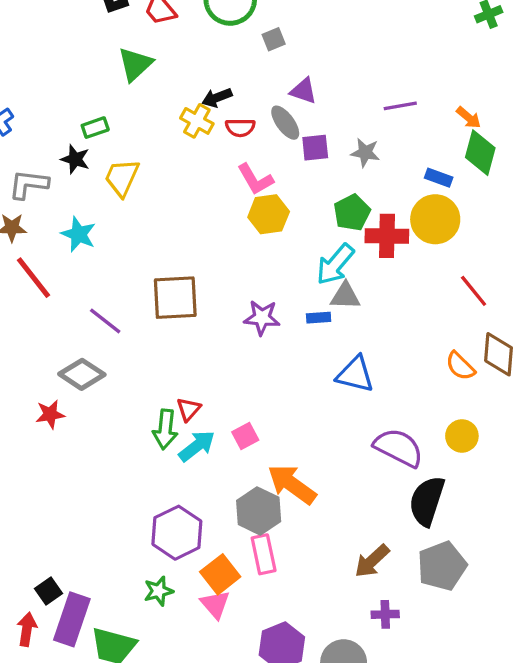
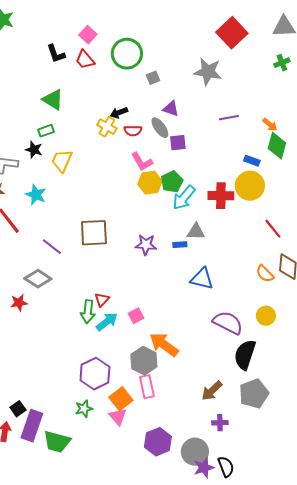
green triangle: (135, 64) -> (53, 100), moved, turned -45
gray star: (365, 153) -> (208, 72), moved, size x1.6
green pentagon: (352, 213) -> (172, 182), moved
cyan arrow: (335, 264) -> (184, 198), moved

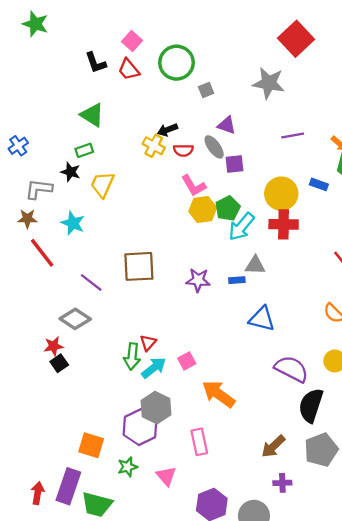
yellow circle: (250, 186) -> (281, 194), moved
gray hexagon: (144, 361) -> (156, 408), moved
orange square: (121, 399) -> (91, 445), moved, turned -35
black square: (18, 409) -> (59, 363), moved

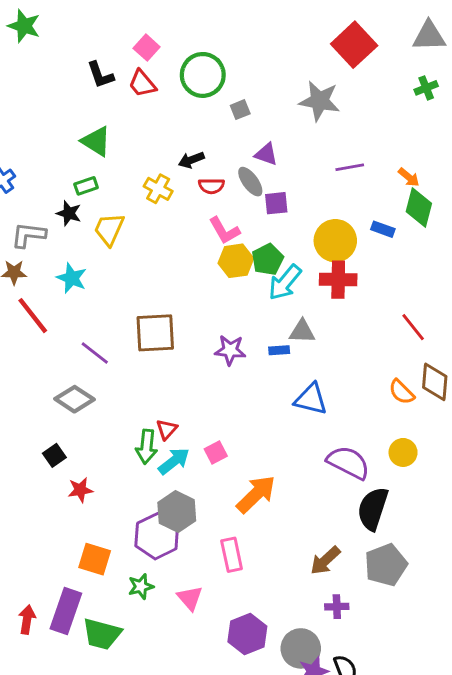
yellow cross: (154, 146) -> (158, 189), moved
red star: (54, 346) -> (80, 490), moved
orange arrow: (219, 394) -> (256, 494), turned 100

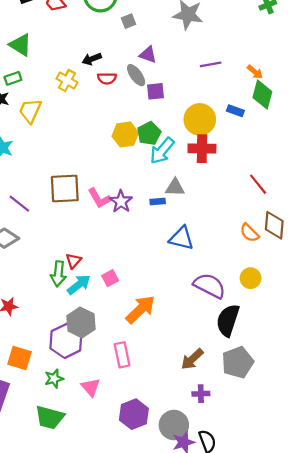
pink L-shape: (224, 231) -> (99, 198), moved
purple star: (230, 350) -> (121, 201), turned 30
green trapezoid: (102, 634) -> (50, 417), moved

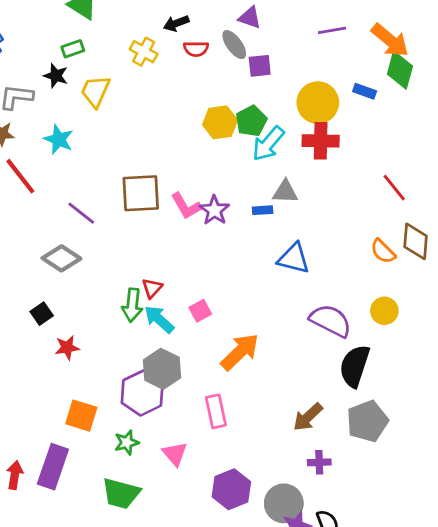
orange arrow: (255, 72) -> (390, 40), size x1.8
cyan arrow: (79, 285) -> (159, 319), turned -100

